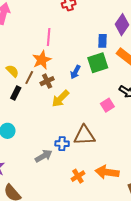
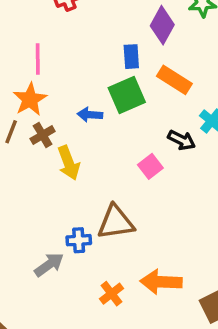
blue arrow: (75, 72) -> (90, 115), turned 72
yellow arrow: (61, 99) -> (69, 163), turned -60

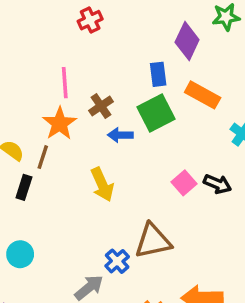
brown cross: (43, 135) -> (101, 106), moved
black arrow: (182, 140) -> (217, 184), moved
blue cross: (79, 240) -> (117, 261), turned -35

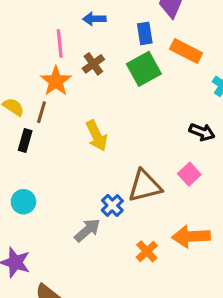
blue arrow: (120, 135) -> (94, 19), moved
pink square: (184, 183) -> (189, 174), moved

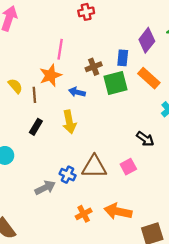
blue arrow: (94, 19) -> (77, 92), moved
brown cross: (93, 64) -> (94, 67), moved
brown line: (42, 112) -> (34, 95), turned -35
black rectangle: (25, 140) -> (36, 127), moved
blue cross: (112, 205) -> (68, 175), turned -35

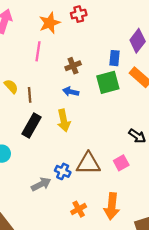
pink line: (60, 49) -> (38, 51), moved
brown cross: (94, 67) -> (73, 66), moved
orange star: (50, 75) -> (50, 23), moved
black rectangle: (36, 127) -> (32, 126), size x1.5
orange arrow: (118, 211) -> (112, 206), turned -95

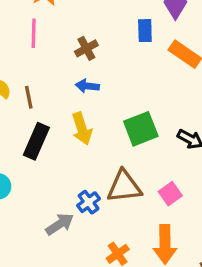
green square: (108, 82) -> (141, 129), moved
pink square: (121, 163) -> (170, 194), moved
blue cross: (63, 171) -> (89, 202), turned 35

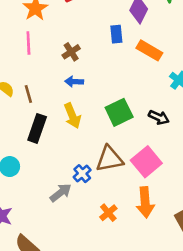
pink square: (170, 194) -> (146, 162), size x1.6

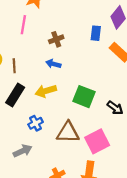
green square: (119, 112) -> (84, 97), turned 35
yellow arrow: (72, 116) -> (46, 91), turned 84
blue cross: (82, 174) -> (36, 123), moved

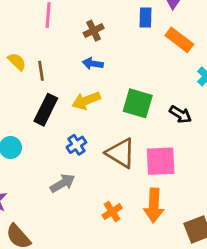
brown triangle: (68, 132) -> (121, 153), turned 35
pink square: (97, 141) -> (161, 161), turned 30

